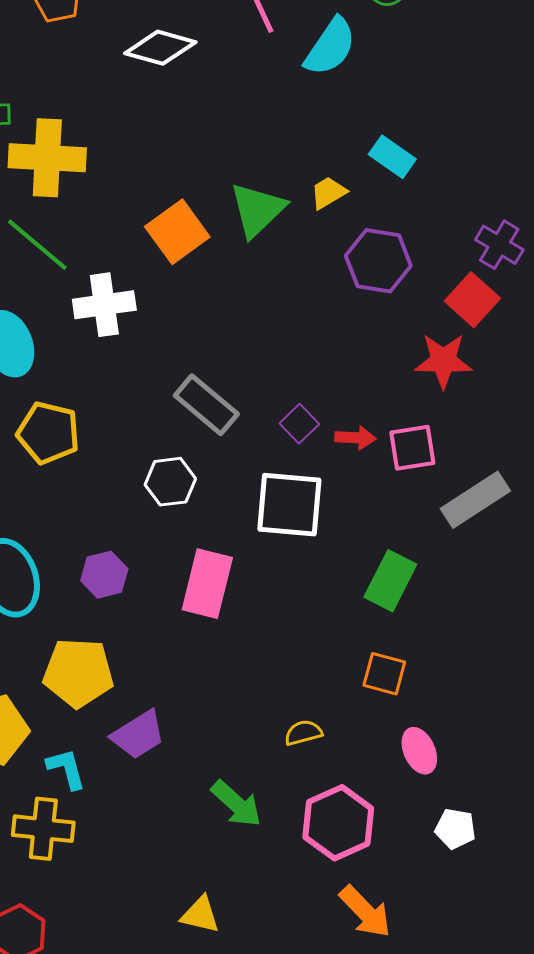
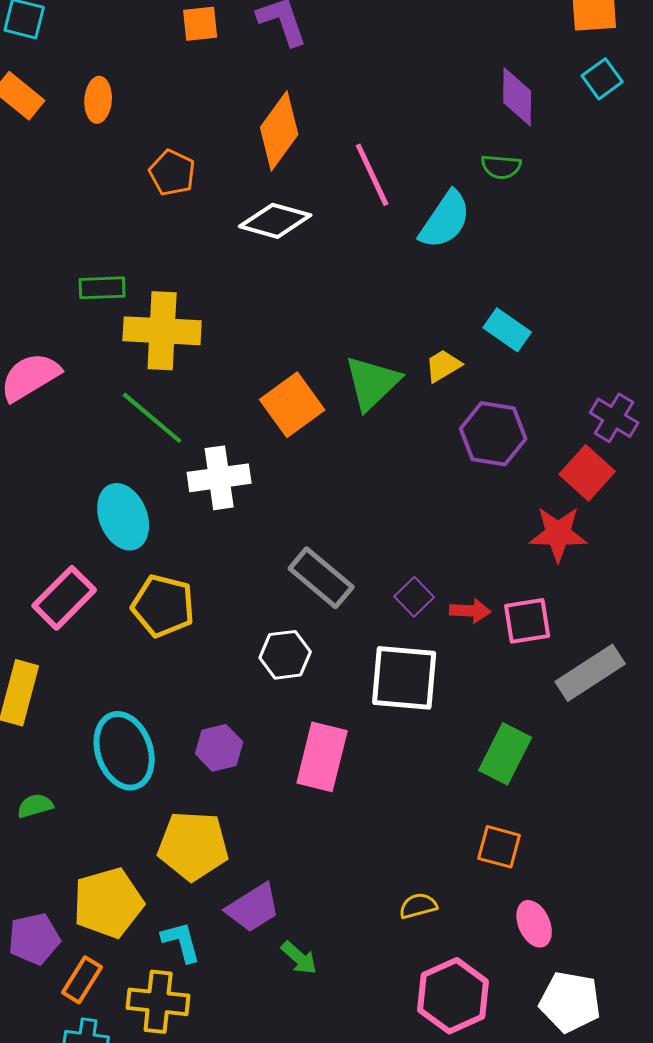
green arrow: (236, 804) -> (299, 958), moved, size x0.7
white pentagon: (455, 829) -> (570, 1002), size x1.5

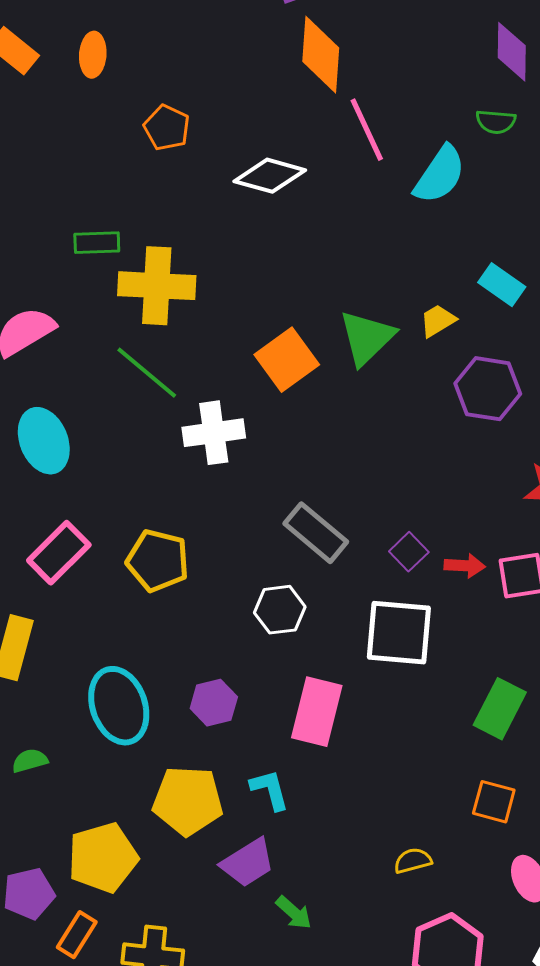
orange diamond: (279, 131) -> (321, 55), moved, turned -32
cyan ellipse: (123, 517) -> (44, 441), moved
cyan L-shape: (181, 942) -> (270, 790), moved

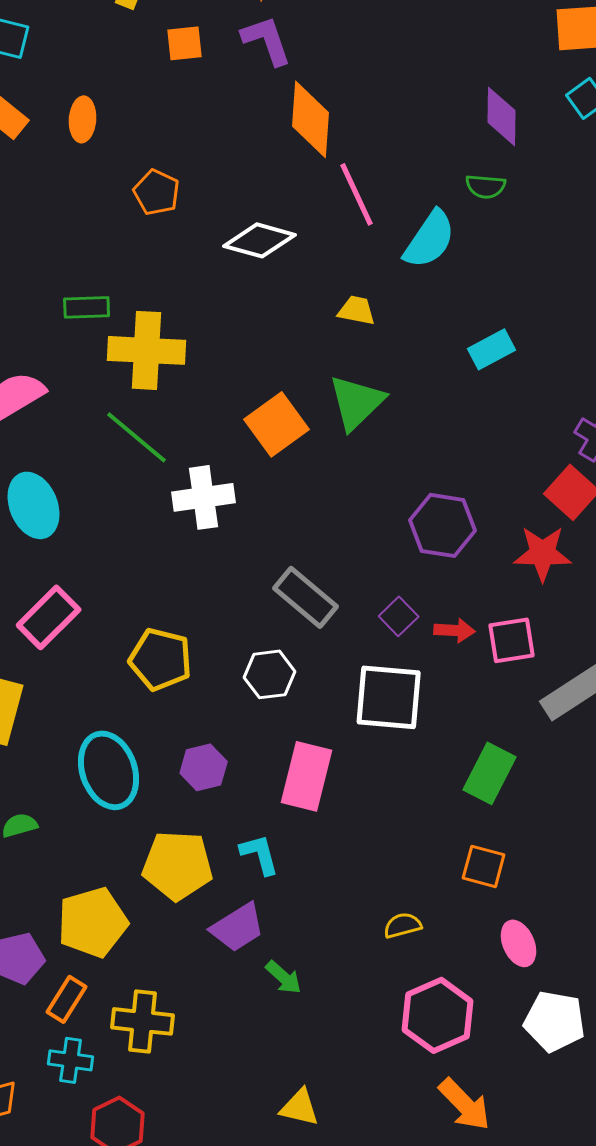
cyan rectangle: (502, 285) -> (492, 349), turned -63
yellow trapezoid: (438, 321) -> (357, 310), moved, turned 42
purple hexagon: (488, 389) -> (443, 525), moved
yellow pentagon: (158, 561) -> (161, 659), moved

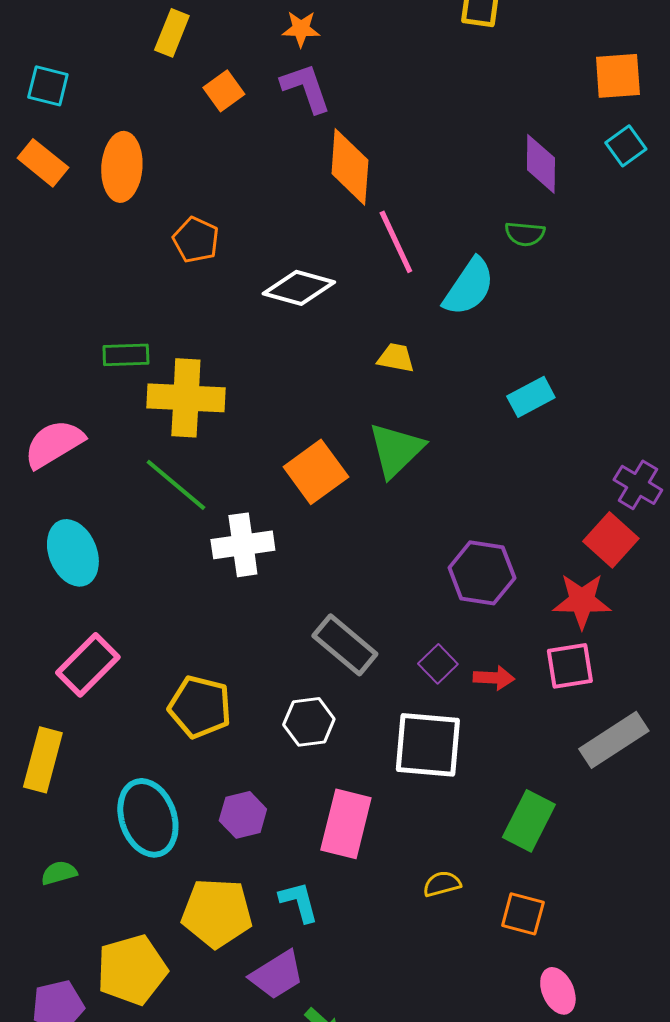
orange square: (185, 43) -> (224, 91), turned -30
orange ellipse: (83, 119) -> (122, 167), size x1.5
pink square: (512, 640) -> (570, 666), moved
yellow semicircle: (403, 925) -> (442, 884), moved

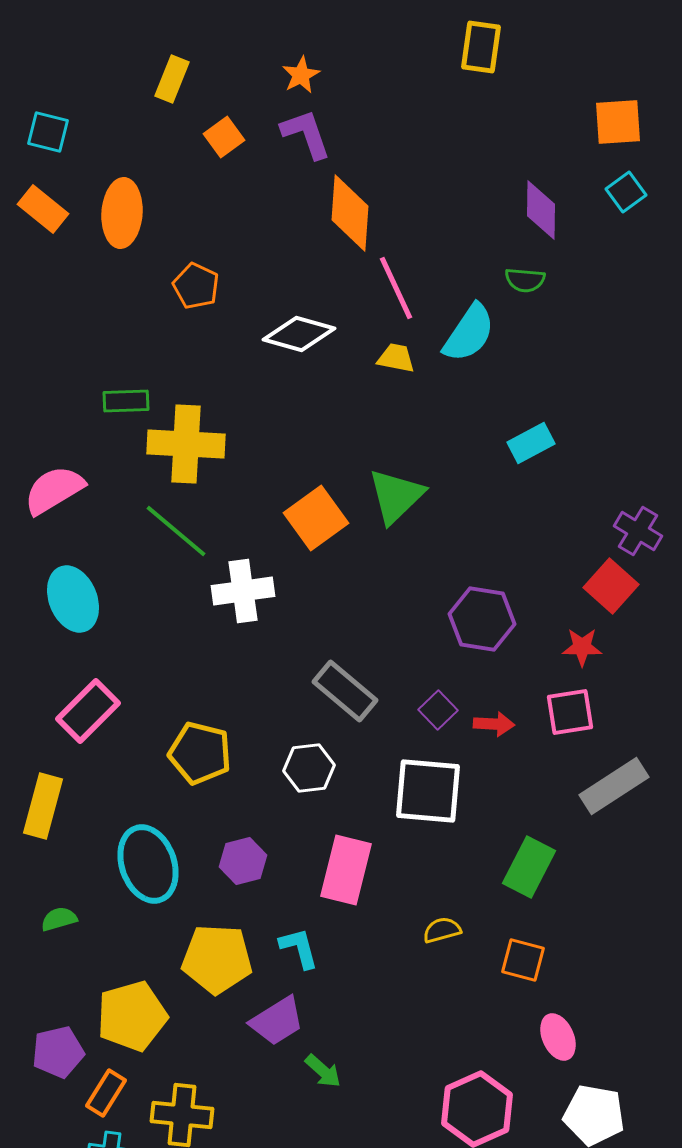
orange star: (301, 29) -> (301, 75), turned -30
yellow trapezoid: (396, 358) -> (396, 358), moved
red star: (582, 601) -> (582, 647), size x0.7

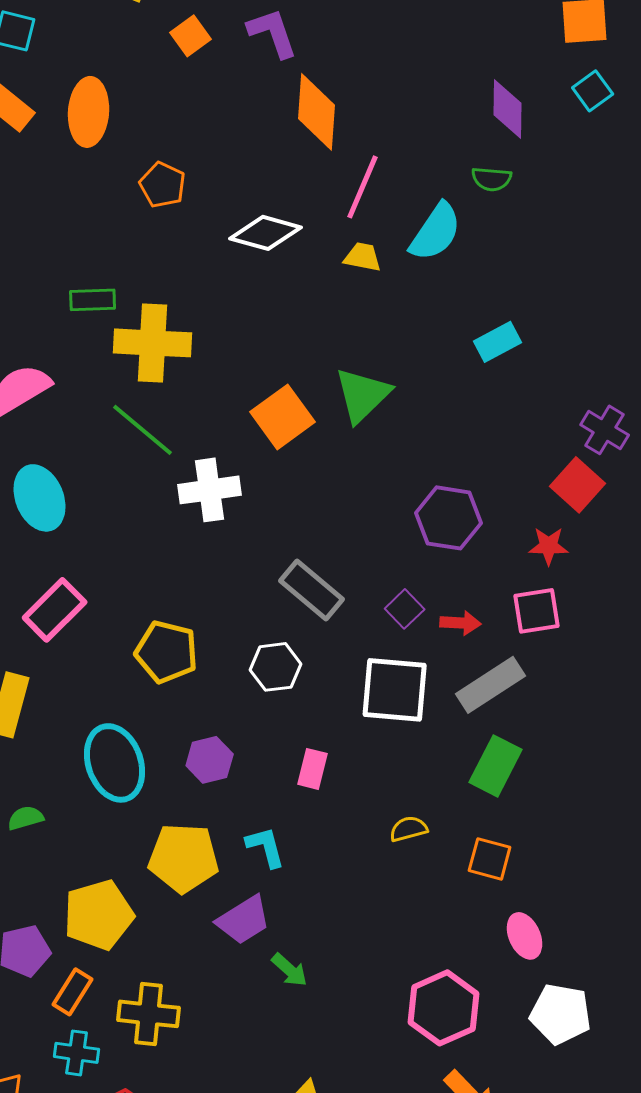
pink line: (396, 288) -> (363, 187), turned 48
gray rectangle: (614, 786) -> (491, 685), moved
pink rectangle: (346, 870) -> (313, 769), size x0.6

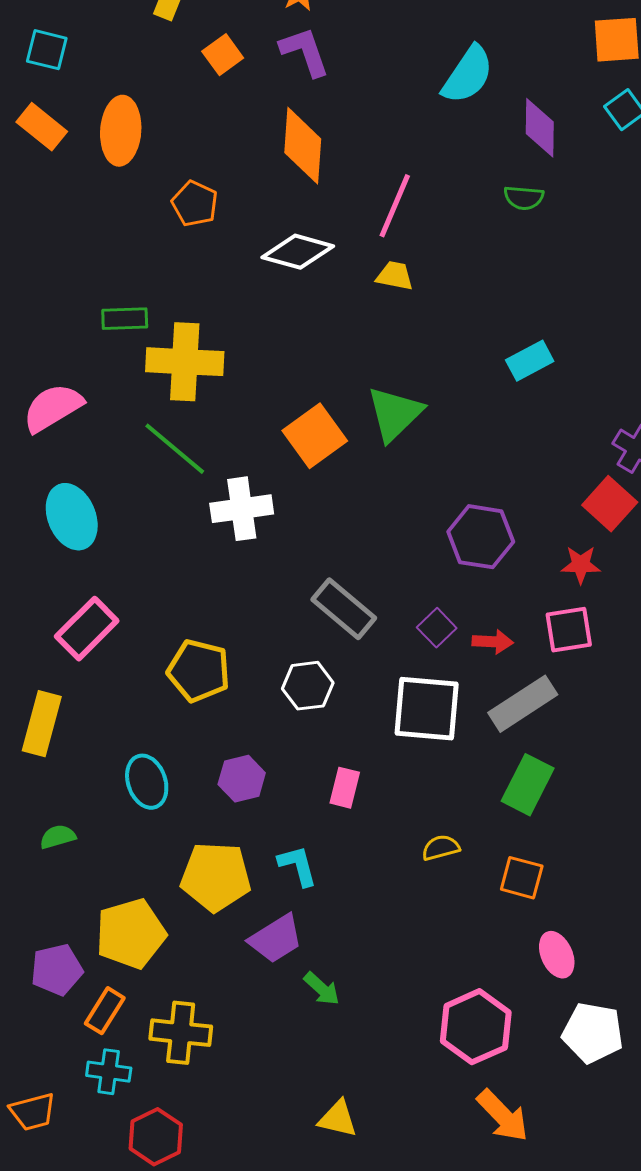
orange diamond: (317, 112) -> (303, 146), moved
cyan semicircle: (436, 232) -> (468, 75), moved
cyan ellipse: (115, 763) -> (147, 782), size x0.7

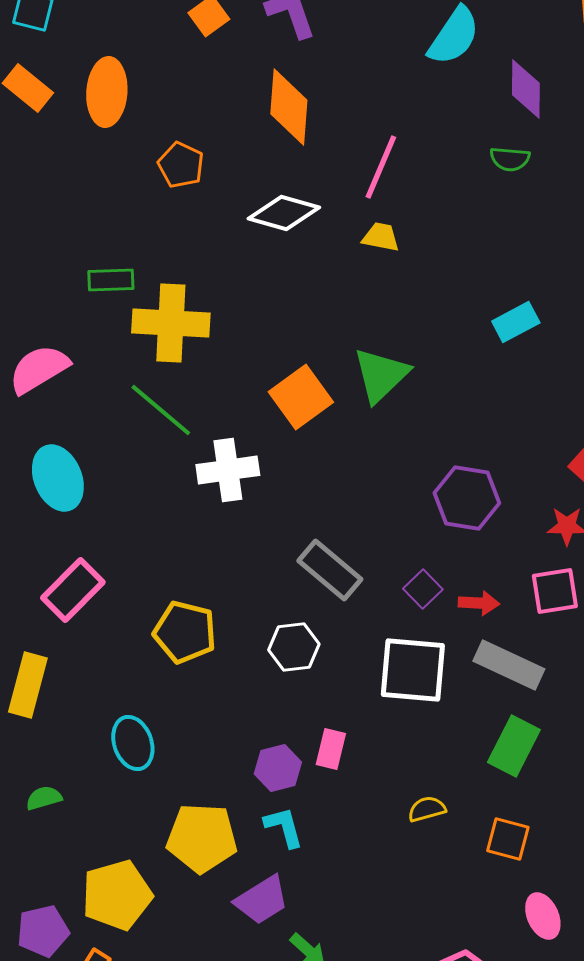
gray rectangle: (523, 704) -> (509, 665), turned 58
purple hexagon: (242, 779) -> (278, 768), moved

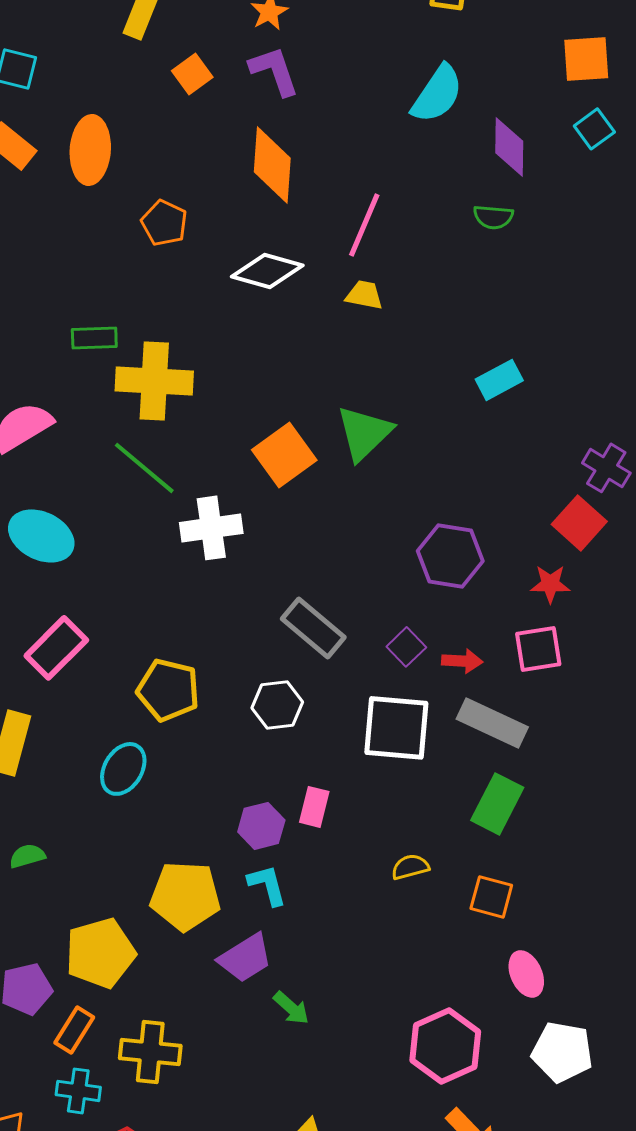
cyan ellipse: (58, 478) -> (41, 536), turned -42
cyan ellipse: (133, 743) -> (123, 769), moved, turned 50

